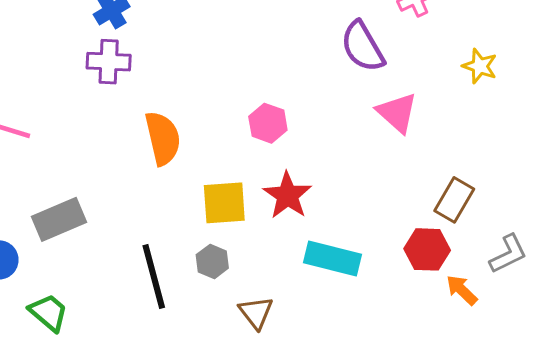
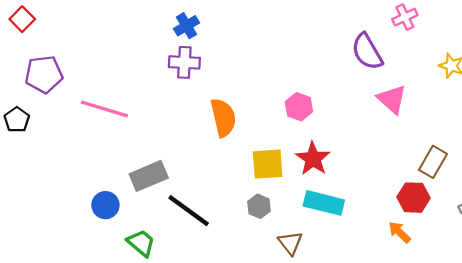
cyan rectangle: (333, 258) -> (324, 203), moved
black line: (154, 276) -> (189, 211), moved, turned -39
orange arrow: (462, 290) -> (399, 232), moved

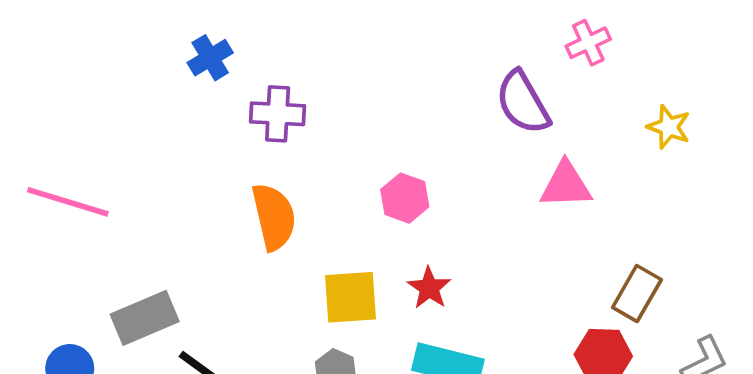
purple cross: (184, 62) -> (278, 114), moved
pink triangle: (392, 99) -> (566, 185), turned -44
red star: (313, 159) -> (429, 288), size x0.7

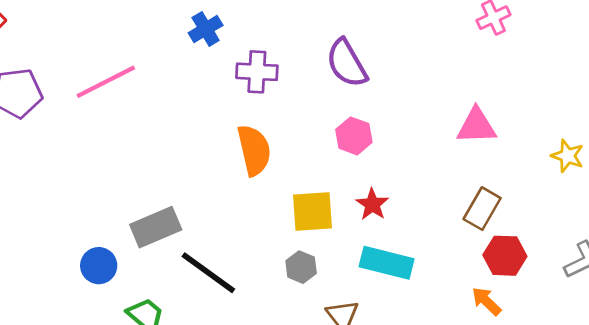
purple semicircle: (523, 103) -> (347, 63), moved
yellow star: (669, 127) -> (568, 156), moved
pink line: (68, 202) -> (106, 82), moved, turned -44
brown rectangle: (637, 294) -> (482, 209), moved

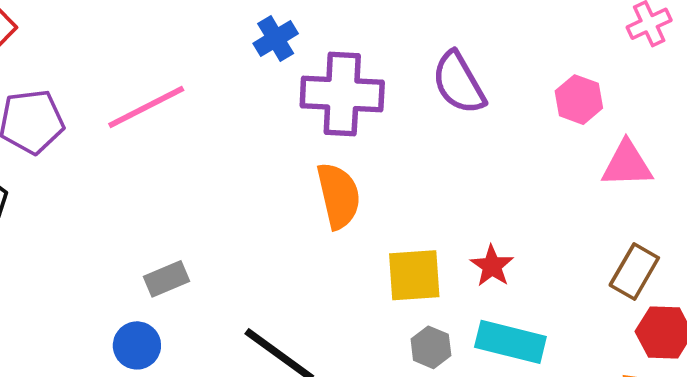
purple cross: (257, 72) -> (342, 94), size x1.5
pink hexagon: (354, 136) -> (579, 100), moved
gray rectangle: (156, 227) -> (167, 279), moved, size x0.7
gray hexagon: (301, 267) -> (431, 347), moved

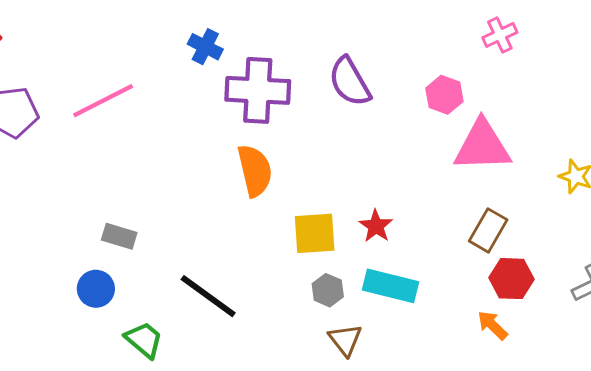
blue cross: (276, 39) -> (205, 47), turned -32
pink triangle: (627, 164) -> (482, 146), size x1.4
gray rectangle: (167, 279) -> (119, 236), turned 40

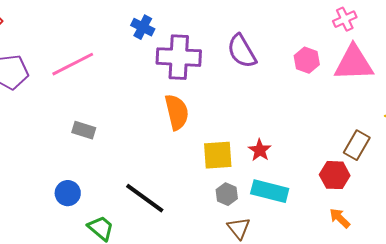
pink triangle: (482, 146) -> (354, 63), moved
brown rectangle: (488, 230) -> (357, 145), moved
gray rectangle: (119, 236) -> (84, 130), moved
red hexagon: (511, 279) -> (335, 175), moved

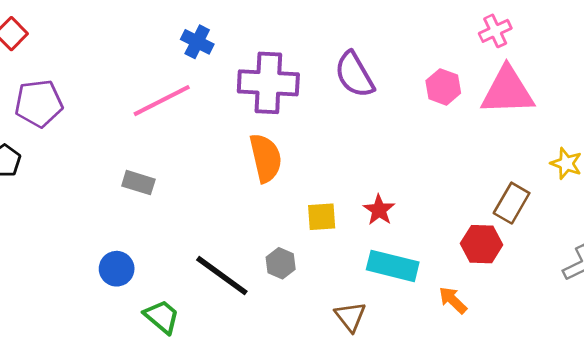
blue cross: (143, 27) -> (197, 42), moved
pink line: (73, 64) -> (162, 101), moved
yellow square: (218, 155) -> (322, 217), size x0.7
gray hexagon: (227, 194) -> (281, 263), moved
orange arrow: (340, 218) -> (453, 300), moved

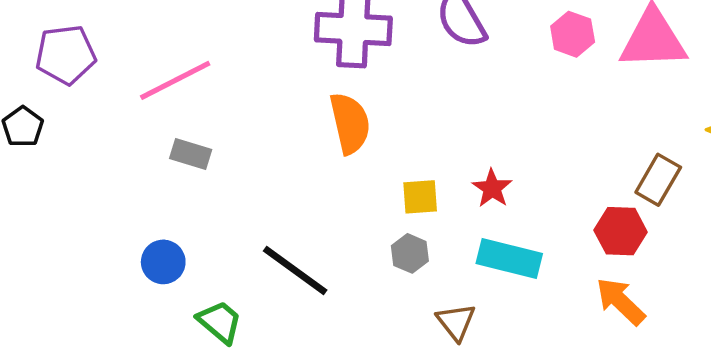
pink line: (162, 101) -> (175, 80), moved
gray hexagon: (281, 263) -> (410, 253), moved
orange arrow: (453, 300) -> (621, 301), moved, size x1.4

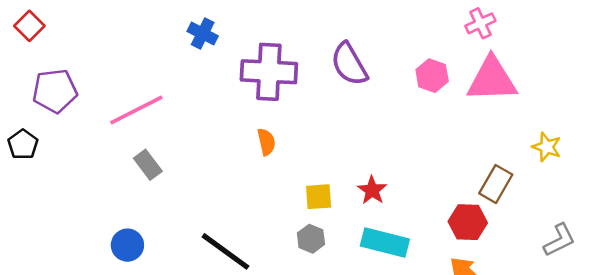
orange semicircle: (350, 123) -> (266, 142), size x0.6
gray rectangle: (191, 154) -> (148, 165), turned 36

